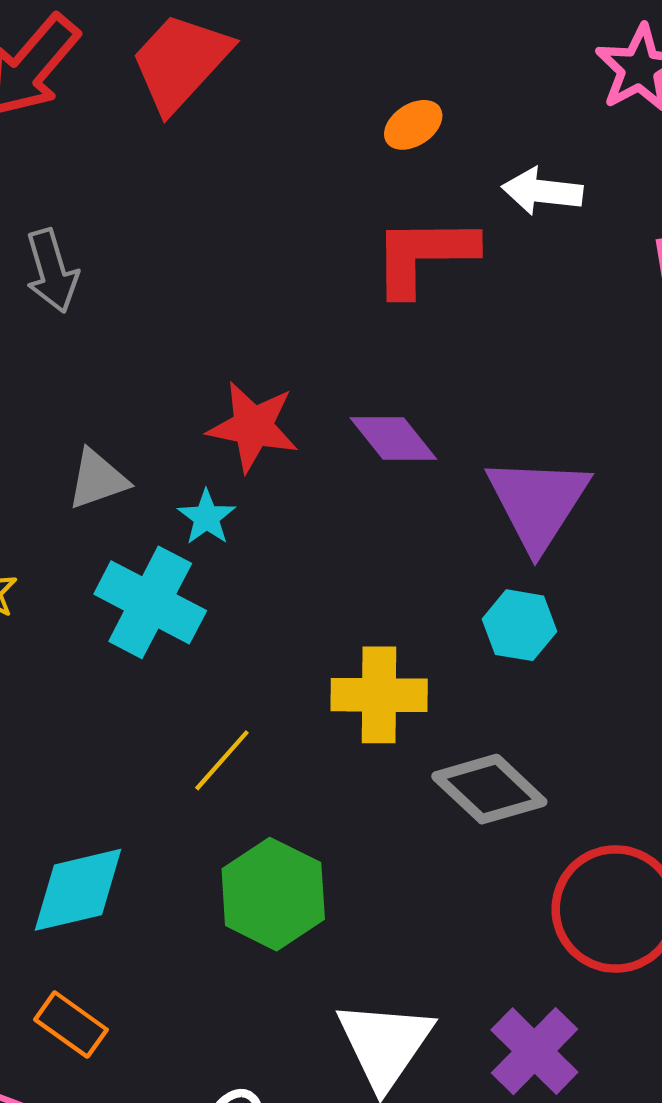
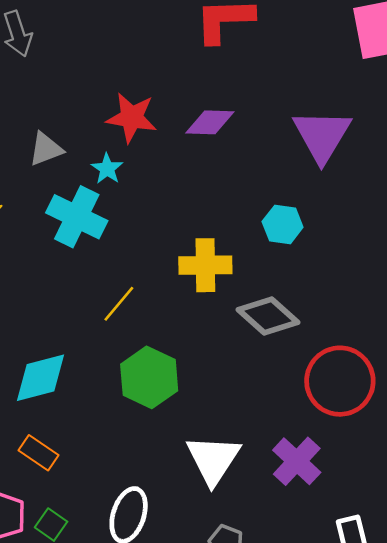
purple diamond: (393, 439) -> (210, 122), turned -48
purple triangle: (538, 503) -> (322, 136), moved

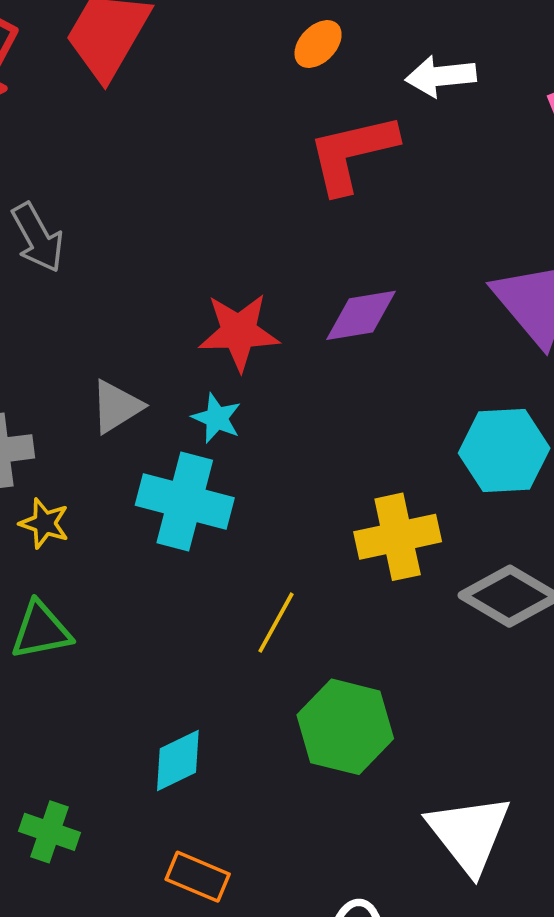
cyan hexagon: (283, 224) -> (504, 451), size x1.4
cyan diamond: (41, 378) -> (178, 760), size x0.7

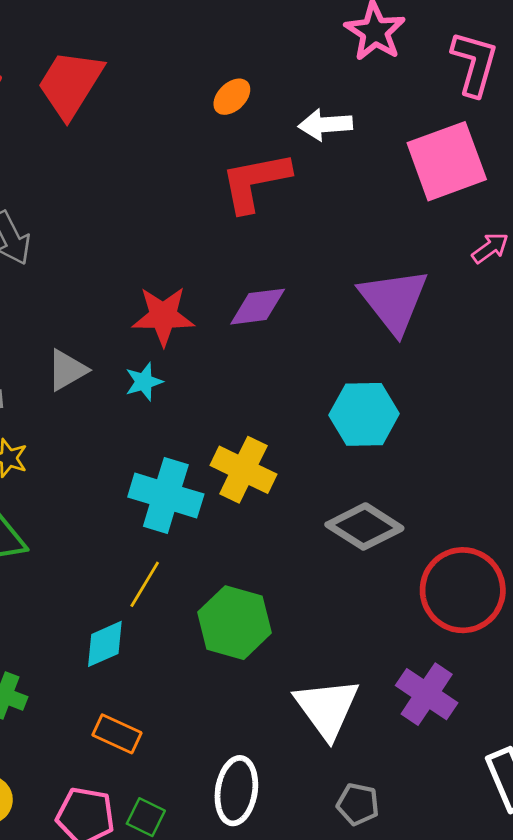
cyan star: (217, 418) -> (144, 382), turned 30
cyan cross: (185, 501) -> (166, 496), moved
yellow cross: (398, 537) -> (243, 470), moved, turned 36
yellow line: (276, 623) -> (145, 584), moved

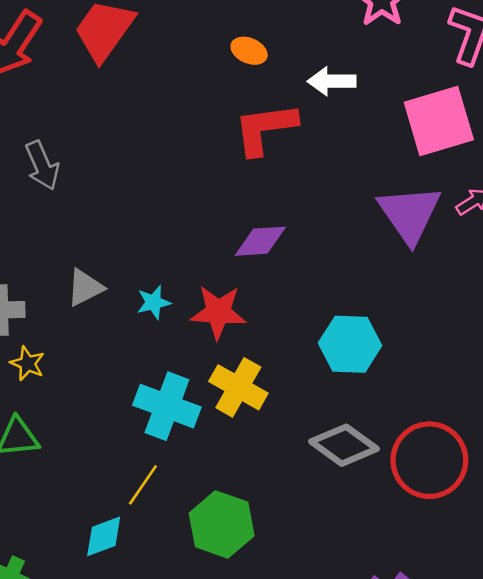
orange ellipse: (232, 97) -> (249, 51), turned 64
purple triangle: (394, 301) -> (409, 214), moved
red star: (163, 316) -> (218, 312), moved
red circle: (463, 590) -> (429, 460), moved

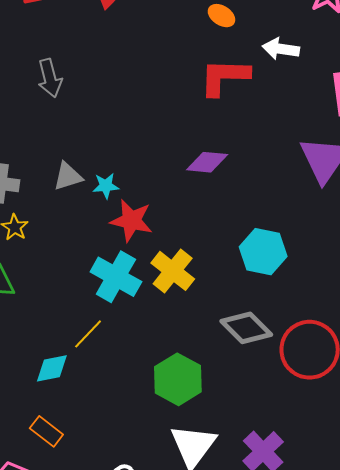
cyan star: (154, 302) -> (106, 186), moved
red star: (218, 312) -> (131, 220), moved
green hexagon: (222, 524) -> (178, 379), moved

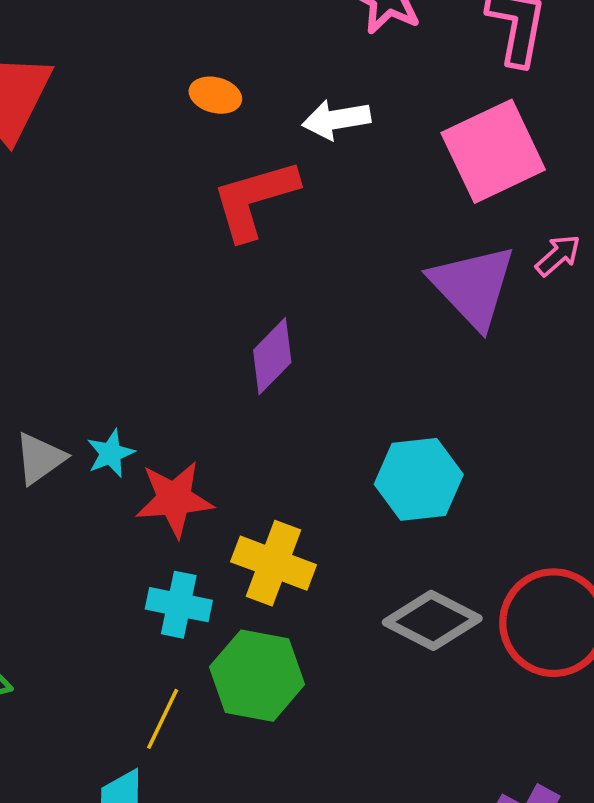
purple diamond: (207, 162) -> (272, 356), turned -33
cyan cross: (116, 277) -> (179, 605), size x0.7
green hexagon: (178, 379) -> (257, 676), moved

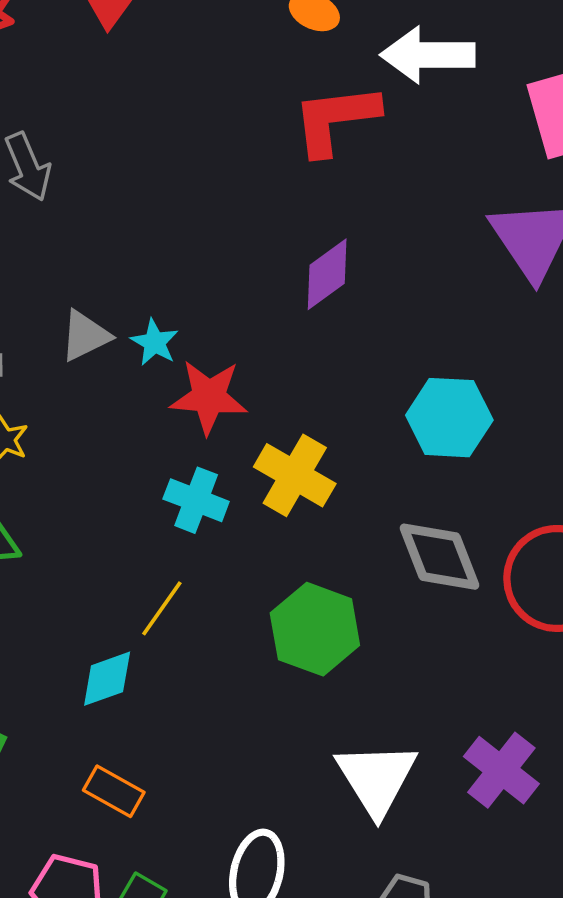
white arrow: (336, 119) -> (428, 55), size x1.4
cyan star: (111, 453) -> (155, 342), turned -30
gray diamond: (432, 620) -> (439, 557), turned 32
green hexagon: (257, 676) -> (315, 629), moved

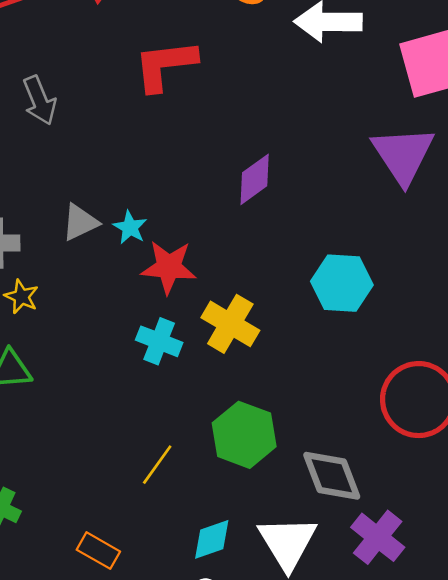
red L-shape: (335, 119) -> (165, 65), moved
gray diamond: (439, 557) -> (332, 476), moved
yellow line: (162, 608) -> (157, 465), moved
cyan diamond: (107, 679) -> (212, 539), moved

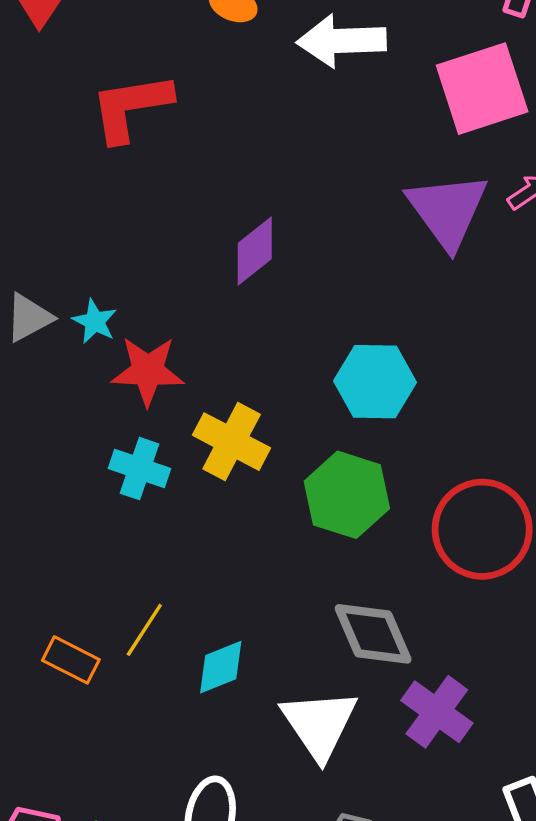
green hexagon: (244, 435) -> (347, 495), moved
cyan diamond: (212, 539) -> (221, 667), moved
orange rectangle: (98, 551) -> (71, 660), moved

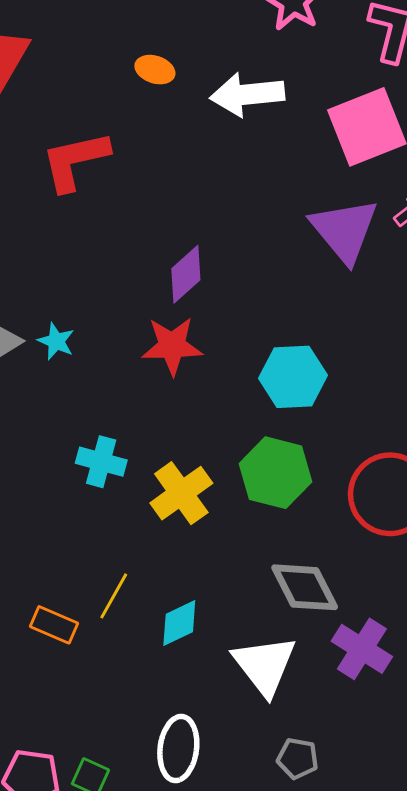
red star: (148, 371) -> (172, 346), moved
yellow cross: (232, 442) -> (181, 493), moved, turned 30

